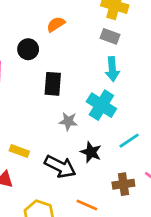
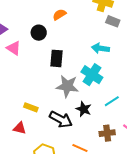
gray rectangle: (110, 36) -> (113, 21), moved
cyan arrow: (112, 69) -> (100, 48), turned 102
gray star: (68, 121) -> (67, 86), size x1.6

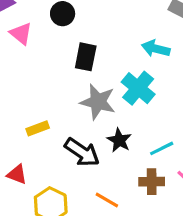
cyan line: (112, 101) -> (162, 148), moved
yellow rectangle: (31, 107) -> (38, 128), turned -48
red triangle: (20, 128) -> (17, 174), moved

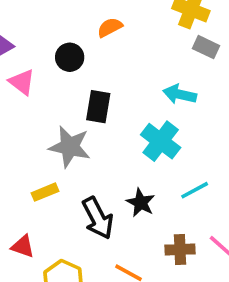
gray star: (98, 102) -> (70, 147), moved
cyan line: (162, 148) -> (195, 190), moved
black arrow: (82, 152) -> (98, 218), turned 30

